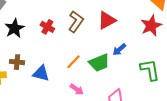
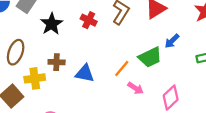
orange line: (74, 62) -> (122, 68), moved
pink arrow: (77, 89) -> (136, 88), moved

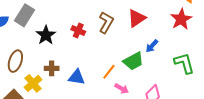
yellow cross: (35, 78) -> (33, 83), turned -30

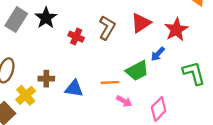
red star: (181, 19) -> (176, 30), moved
black star: (46, 35) -> (46, 18), moved
orange line: (109, 72) -> (110, 82), turned 49

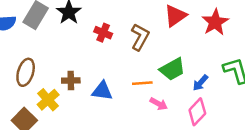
brown L-shape: (107, 28) -> (140, 37), moved
blue arrow: (158, 54) -> (200, 83), moved

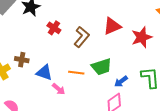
pink arrow: (159, 104) -> (59, 89), moved

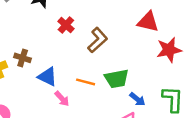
red triangle: (112, 26) -> (148, 22), moved, turned 30
blue arrow: (121, 81) -> (137, 99), turned -112

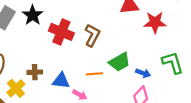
red cross: (66, 25) -> (61, 32), size x1.6
red star: (169, 50) -> (155, 22), turned 30

